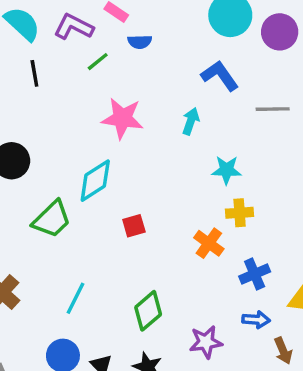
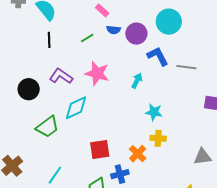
purple L-shape: (74, 27) -> (61, 76), moved
purple circle: (280, 32) -> (136, 34), moved
gray line: (273, 109) -> (186, 67), moved
red square: (134, 226) -> (100, 149), moved, size x1.5
blue cross: (255, 274) -> (120, 174), moved

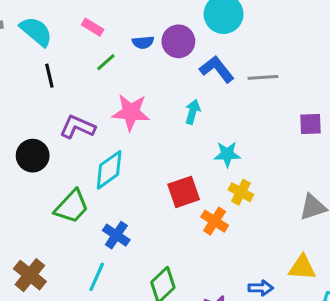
pink rectangle: (102, 10) -> (93, 27), moved
yellow cross: (158, 138) -> (241, 192), turned 35
red square: (100, 149) -> (184, 192), moved
blue cross: (120, 174) -> (116, 235), moved, turned -30

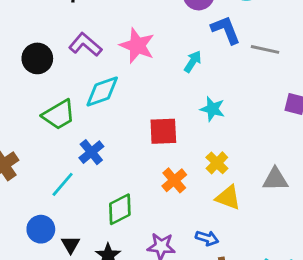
yellow cross: (241, 192) -> (217, 163), moved
orange cross: (215, 221) -> (174, 180), moved
yellow triangle: (302, 267) -> (228, 198), moved

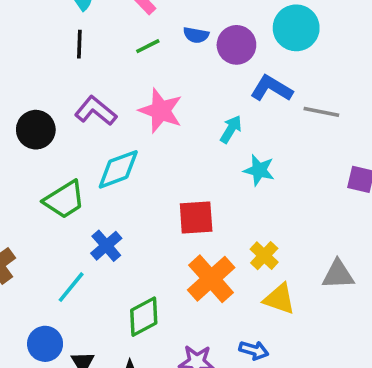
blue L-shape: (226, 30) -> (272, 88), turned -36
cyan star: (212, 109) -> (259, 170), moved
orange cross: (174, 180) -> (211, 279), size x1.5

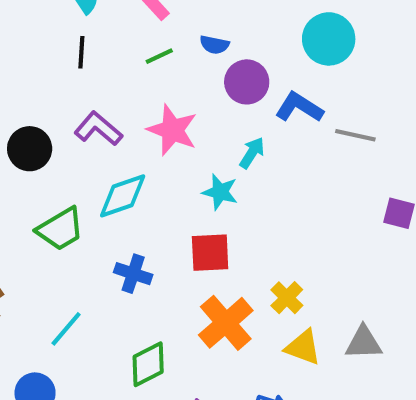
purple circle: (236, 45) -> (247, 82), moved
cyan star: (259, 170) -> (220, 192), moved
blue cross: (106, 246) -> (133, 274), moved, turned -32
gray triangle: (338, 274) -> (364, 343), moved

